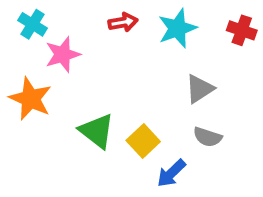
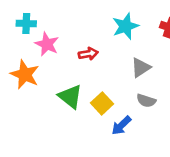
red arrow: (123, 22) -> (88, 54), moved
cyan cross: (32, 24) -> (26, 23), turned -30
pink star: (63, 54) -> (47, 44), turned -30

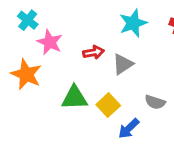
cyan cross: (26, 23) -> (28, 20), turned 36
gray triangle: (141, 68) -> (123, 64), moved
green triangle: (70, 97) -> (75, 98), turned -40

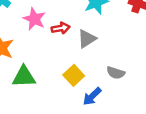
pink star: (50, 42) -> (34, 19), moved
green triangle: (75, 98) -> (24, 77), moved

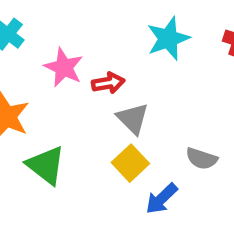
gray triangle: (87, 39) -> (133, 119), moved, turned -42
green triangle: (24, 77) -> (46, 165), turned 40

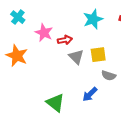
yellow square: (130, 163) -> (98, 55), moved, turned 35
green triangle: (46, 165) -> (55, 103), moved

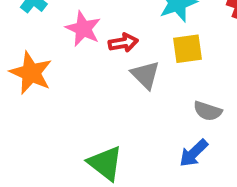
yellow square: (98, 55) -> (188, 49), moved
blue arrow: (90, 94) -> (194, 153), moved

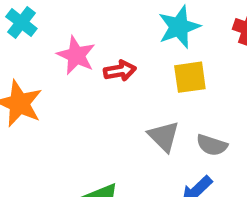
gray triangle: (145, 75) -> (164, 136), moved

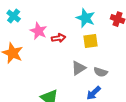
cyan star: (179, 27) -> (86, 18), turned -30
gray triangle: (164, 136) -> (79, 68), turned 42

